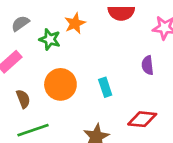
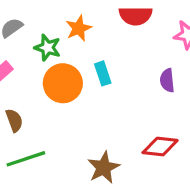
orange circle: (60, 84) -> (63, 83), moved
cyan rectangle: (105, 87) -> (103, 73), moved

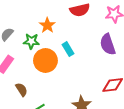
purple semicircle: (167, 80) -> (108, 44), size x1.5

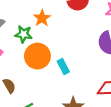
cyan rectangle: (68, 49) -> (63, 66), moved

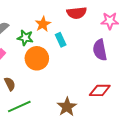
cyan rectangle: (63, 66) -> (61, 40), moved

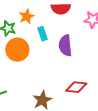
purple semicircle: (100, 50) -> (65, 46), moved

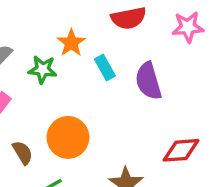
orange circle: (17, 50) -> (68, 137), moved

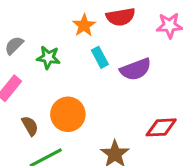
orange star: (71, 43) -> (84, 25), moved
purple semicircle: (148, 81) -> (136, 69), turned -96

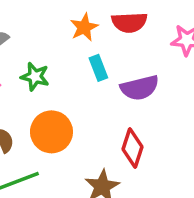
green star: (48, 58) -> (35, 77), moved
red diamond: (161, 127) -> (132, 148), moved, turned -76

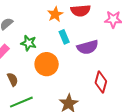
orange circle: (51, 132) -> (47, 64), moved
red diamond: (132, 148) -> (101, 82), moved

